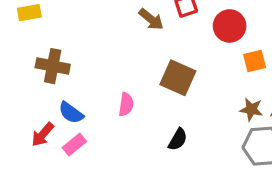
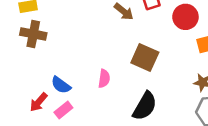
brown cross: (53, 66) -> (33, 34), moved
black semicircle: (178, 139) -> (145, 106), size x1.6

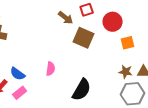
brown square: (145, 58) -> (84, 38), moved

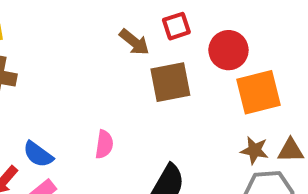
brown square: (84, 38) -> (170, 82), turned -35
orange square: (128, 43) -> (259, 92), size x1.6

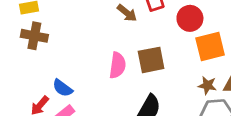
brown square: (170, 82) -> (151, 60), moved
pink semicircle: (104, 144) -> (118, 65), moved, size x1.4

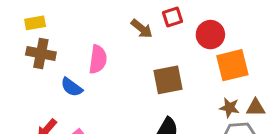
pink semicircle: (118, 65) -> (98, 59), moved
blue semicircle: (63, 88) -> (72, 87), moved

